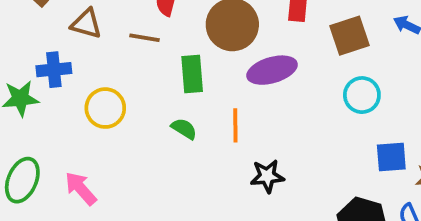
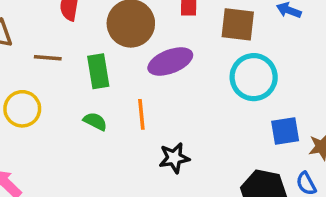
brown square: (349, 36) -> (238, 24), turned 30
brown line: (144, 38) -> (48, 58), moved
cyan circle: (362, 95) -> (254, 77), size x1.4

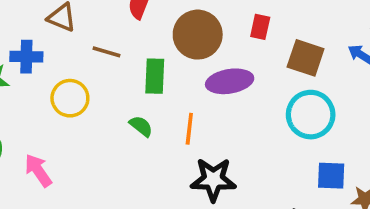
black star: (174, 158) -> (213, 180), size x1.4

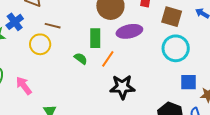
brown line: (106, 52) -> (53, 26), moved
blue cross: (26, 57) -> (15, 22), turned -36
green rectangle: (155, 76) -> (95, 38), moved
orange line: (189, 129) -> (108, 59), turned 30

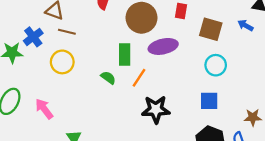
brown line: (53, 26) -> (67, 32), moved
cyan circle: (176, 48) -> (216, 65), size x0.7
blue square: (189, 82) -> (209, 101), moved

